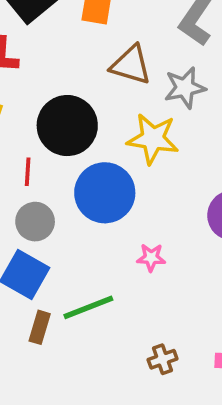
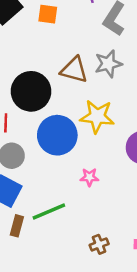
brown triangle: (131, 65) -> (74, 70), moved
yellow star: (153, 139) -> (97, 116), moved

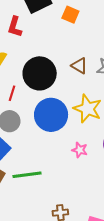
brown triangle: (74, 70) -> (79, 66), size x0.7
pink star: (89, 177) -> (80, 150), moved

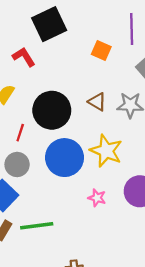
orange square: (70, 15) -> (101, 50), moved
red L-shape: (15, 27) -> (24, 57), turned 130

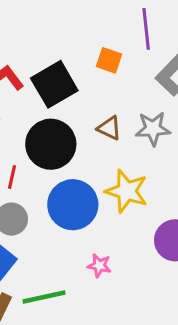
black square: (49, 24) -> (54, 84), moved
pink star: (97, 198) -> (99, 266), moved

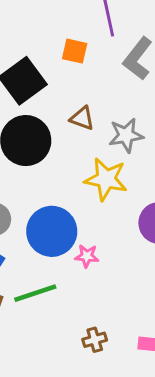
gray star: (153, 129) -> (126, 135), moved
blue circle: (73, 205) -> (52, 231), moved

